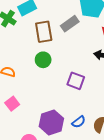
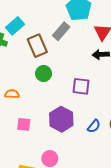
pink square: (12, 104) -> (24, 124), turned -32
purple hexagon: (51, 122) -> (61, 119), moved

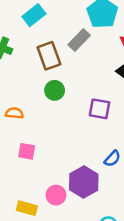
cyan rectangle: (15, 26) -> (34, 15), moved
purple hexagon: (61, 119) -> (84, 182), moved

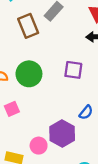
green circle: (55, 90) -> (29, 74), moved, size x1.5
pink square: (27, 151) -> (12, 109), turned -32

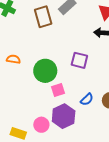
green circle: (29, 74) -> (45, 71), moved
pink square: (12, 109) -> (58, 90), moved

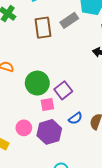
purple square: (79, 60) -> (63, 90), moved, turned 30
pink circle: (41, 125) -> (24, 128), moved

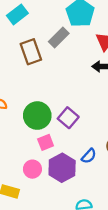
pink square: (47, 105) -> (46, 142), moved
blue semicircle: (75, 118) -> (89, 156), moved

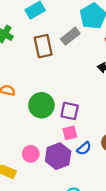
purple square: (68, 118) -> (70, 111), turned -36
pink square: (46, 142) -> (70, 133), moved

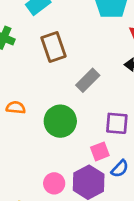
gray rectangle: (70, 36) -> (88, 80), moved
purple square: (70, 111) -> (117, 123), moved

